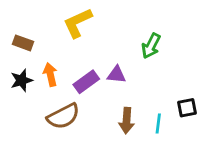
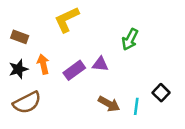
black square: (187, 108) -> (161, 93), turned -35
brown semicircle: (63, 116) -> (27, 103), moved
brown arrow: (127, 121) -> (109, 104), turned -65

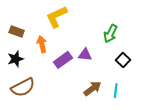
orange arrow: (43, 64) -> (42, 44), moved
black square: (161, 93) -> (123, 60), moved
brown arrow: (109, 104) -> (92, 88), turned -66

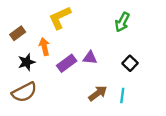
brown rectangle: (17, 31) -> (18, 33), turned -56
green arrow: (110, 34) -> (122, 22), moved
black star: (15, 59) -> (27, 62), moved

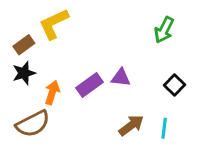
yellow L-shape: (60, 18) -> (54, 24), moved
orange arrow: (44, 47) -> (52, 92), moved, turned 30
black star: (27, 62) -> (24, 73), moved

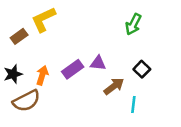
black star: (24, 73) -> (13, 74), moved
brown arrow: (131, 125) -> (114, 86), moved

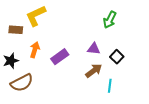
brown rectangle: (19, 36) -> (16, 30), turned 40
purple triangle: (98, 63) -> (94, 49), moved
orange arrow: (42, 75) -> (35, 50), moved

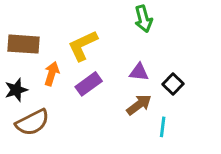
yellow L-shape: (36, 16) -> (83, 45), moved
green arrow: (110, 20) -> (143, 19), moved, turned -42
brown rectangle: (16, 30) -> (24, 44), size x1.5

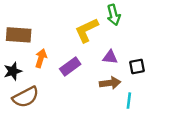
yellow L-shape: (83, 45) -> (87, 30), moved
black square: (173, 84) -> (137, 67), turned 35
brown arrow: (139, 105) -> (110, 83), turned 30

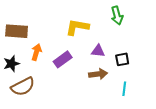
green arrow: (114, 15) -> (117, 16), moved
yellow L-shape: (87, 30) -> (77, 27), turned 35
cyan line: (129, 101) -> (124, 89), moved

